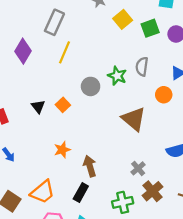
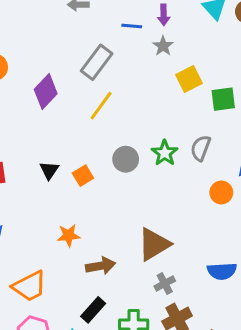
brown triangle: (134, 119) -> (154, 244), moved, turned 36
brown arrow: (90, 166) -> (101, 266), turned 84
black rectangle: (81, 193) -> (93, 310), moved

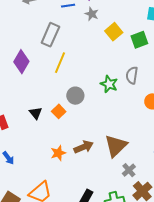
gray circle: (126, 159) -> (75, 96), moved
brown arrow: (101, 266) -> (84, 147), moved

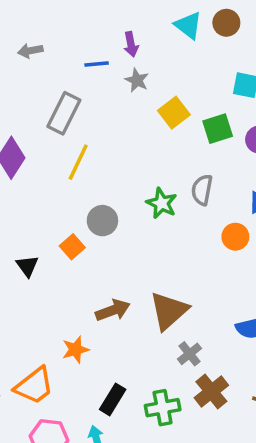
black triangle: (36, 113) -> (27, 266), moved
orange star: (58, 153) -> (75, 350), moved

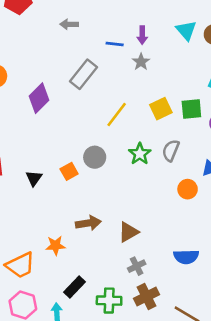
yellow square: (174, 113) -> (161, 109), moved
yellow line: (78, 162) -> (117, 115), moved
brown triangle: (169, 311) -> (128, 232), size x0.7

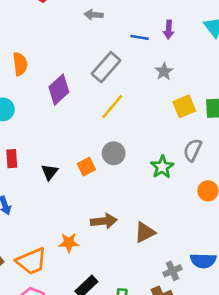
gray star: (141, 62) -> (164, 71), moved
yellow line: (117, 115) -> (112, 107), moved
green star: (140, 154) -> (162, 167), moved
gray cross: (137, 266) -> (172, 271), moved

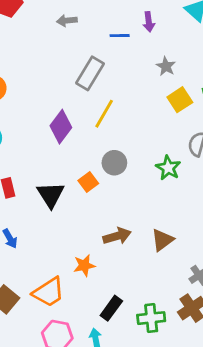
gray star: (164, 71) -> (166, 66), moved
purple diamond: (59, 90) -> (61, 127), moved
black triangle: (50, 172) -> (51, 195), size x1.5

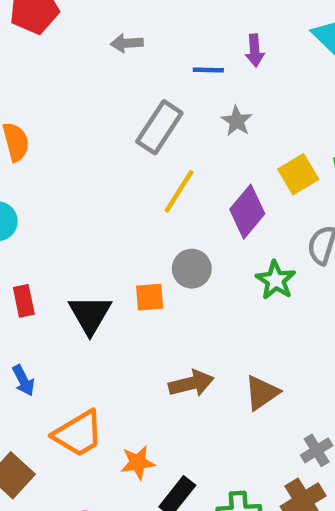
gray star: (166, 66) -> (237, 121), moved
purple diamond: (61, 127) -> (247, 212), moved
orange square: (88, 182) -> (150, 297), turned 30
orange star: (84, 265) -> (138, 463), moved
orange trapezoid: (49, 292) -> (78, 434), moved

